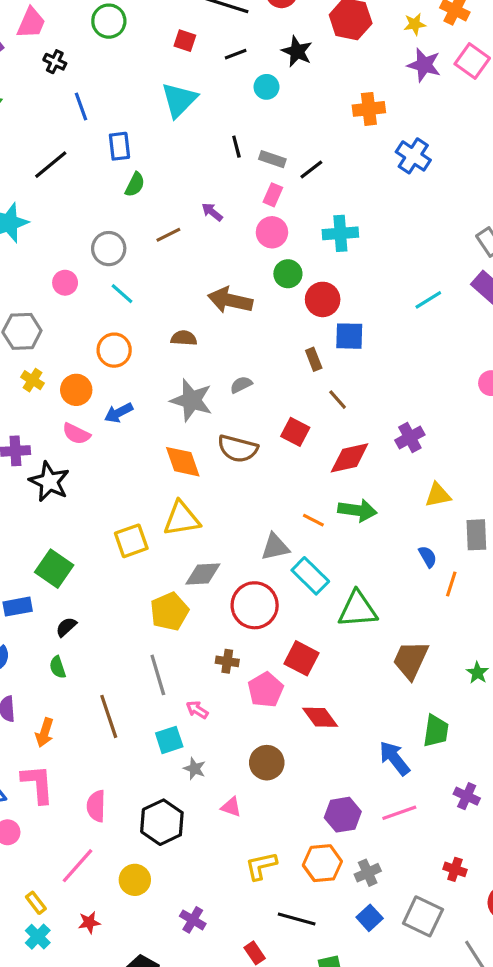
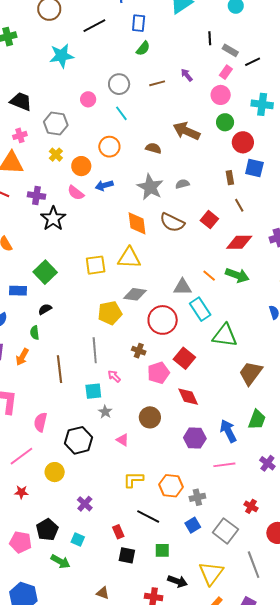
orange arrow: (45, 733) -> (22, 357), moved
purple hexagon: (343, 815) -> (195, 438), moved

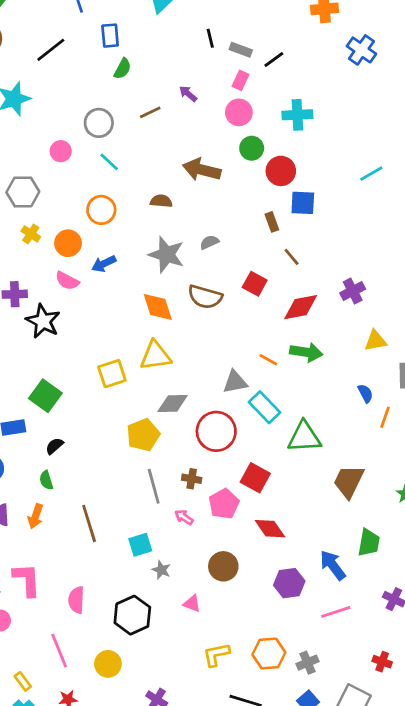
gray line: (95, 350) -> (154, 486), moved
pink arrow: (114, 376) -> (184, 517), moved
pink line: (21, 456) -> (59, 651), turned -65

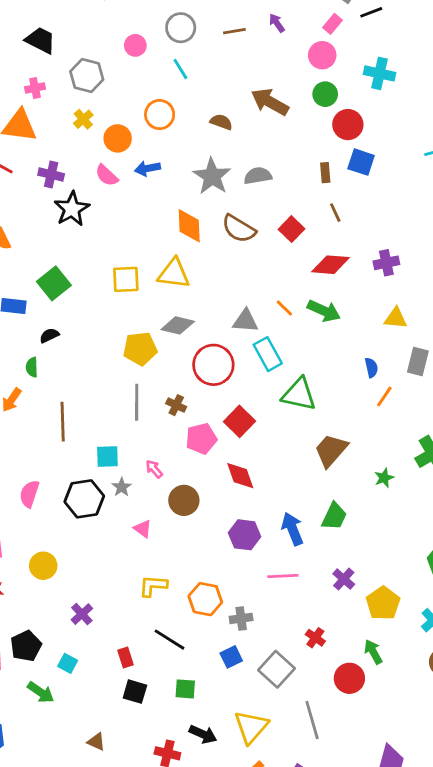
gray semicircle: (209, 242) -> (258, 176), size x1.4
pink arrow: (184, 517) -> (154, 469), moved
black hexagon: (132, 615) -> (84, 499), moved

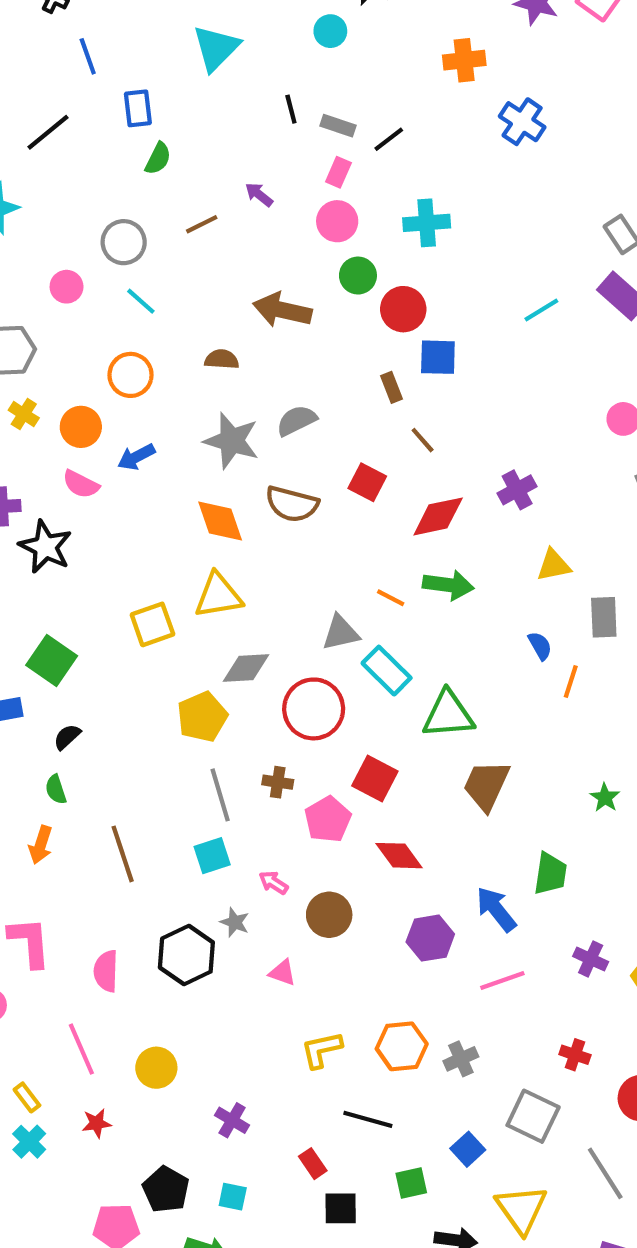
brown trapezoid: (331, 450) -> (486, 785), moved
cyan square: (107, 457) -> (212, 856), moved
blue square: (231, 657) -> (468, 1149), moved

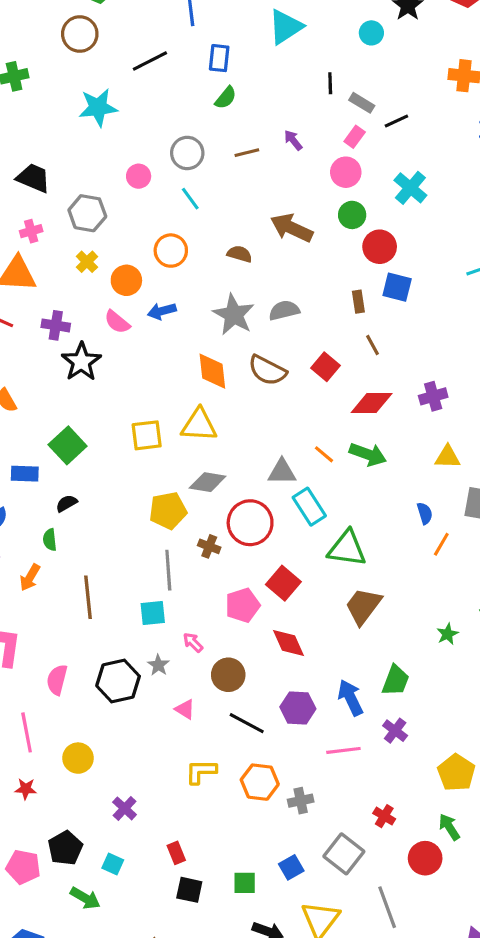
cyan cross: (427, 223) -> (410, 188), turned 32
brown cross: (278, 782) -> (209, 546), moved
purple cross: (591, 959) -> (395, 731), moved
black line: (368, 1119) -> (247, 723), moved

